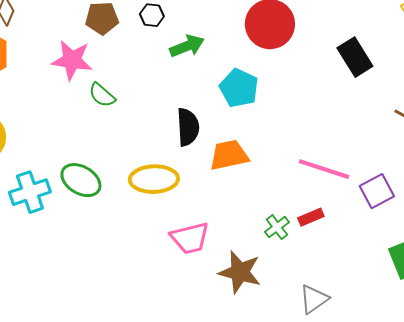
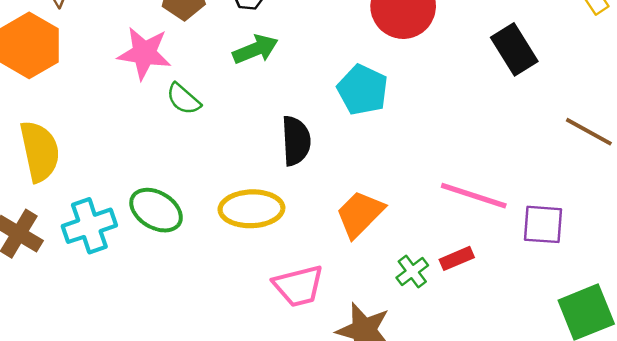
green arrow: (187, 46) -> (255, 49), moved
orange trapezoid: (229, 155) -> (360, 214), moved, turned -33
purple square: (377, 191) -> (543, 224), turned 32

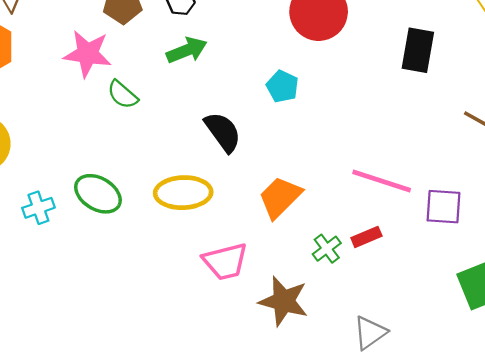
black rectangle: (514, 49) -> (418, 50), turned 42
cyan pentagon: (363, 90) -> (282, 86), size x0.7
black semicircle: (296, 141) -> (223, 132), turned -33
cyan cross: (89, 226) -> (38, 208), size x0.7

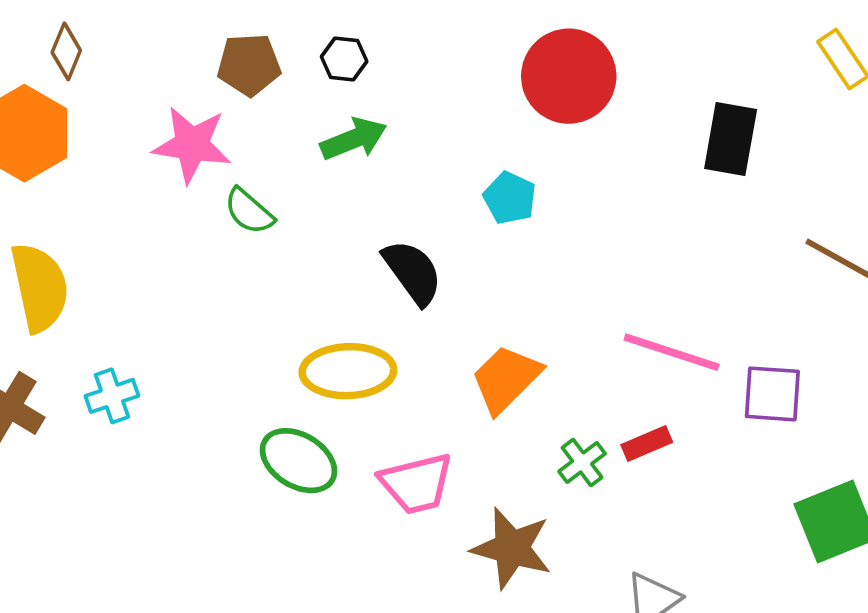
green ellipse: (98, 194) -> (298, 461), moved

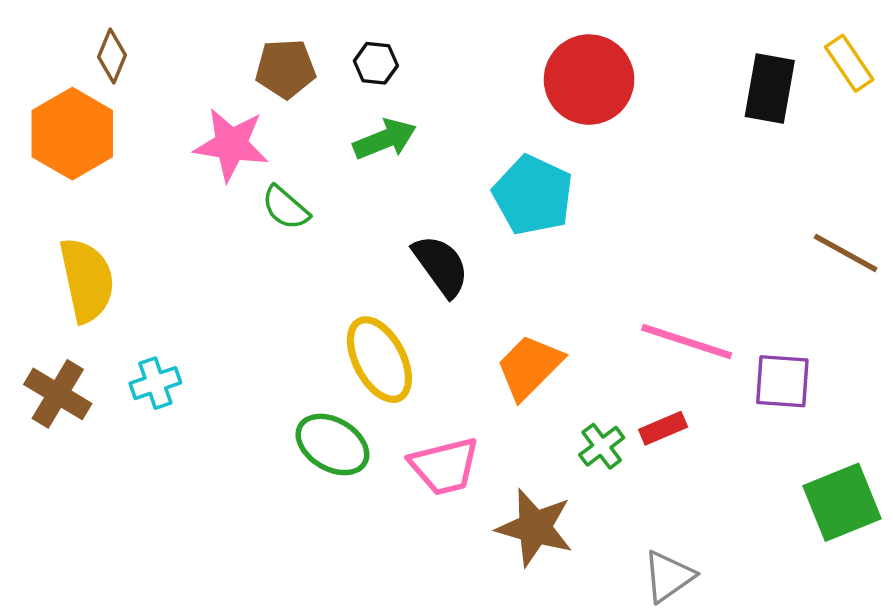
black rectangle: (731, 139) -> (770, 89), moved
cyan pentagon: (510, 198) -> (533, 195), size x1.6
yellow ellipse: (348, 371) -> (379, 360), turned 64

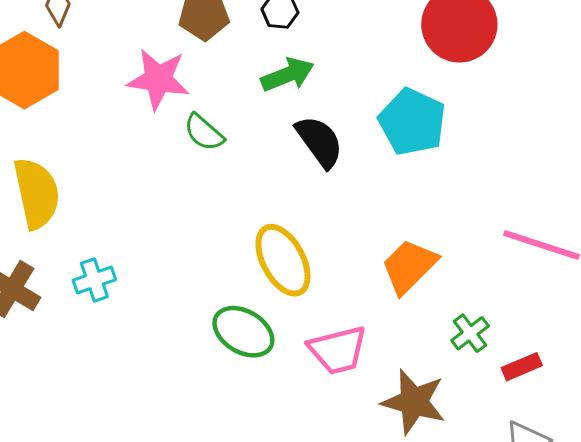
black semicircle: (441, 266) -> (319, 142), moved
red rectangle: (663, 428) -> (522, 367), moved

